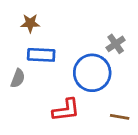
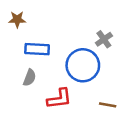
brown star: (30, 23) -> (17, 19), moved
gray semicircle: (18, 78) -> (30, 78), moved

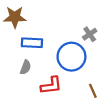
brown star: (17, 19) -> (15, 17), size x1.5
brown line: (108, 105) -> (93, 91), turned 56

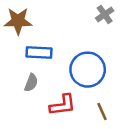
gray cross: (90, 34) -> (105, 14), moved
brown line: (93, 91) -> (102, 112), moved

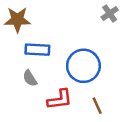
gray cross: (105, 14) -> (110, 14), moved
gray semicircle: (31, 83) -> (30, 78), turned 126

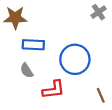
brown line: (97, 106) -> (101, 95), moved

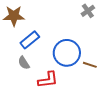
blue rectangle: (33, 45) -> (30, 40), turned -42
brown line: (101, 95) -> (90, 65), moved, turned -48

